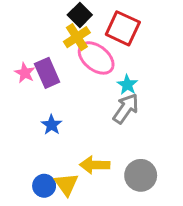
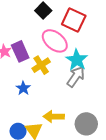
yellow cross: (77, 37) -> (41, 65), moved
cyan star: (127, 85) -> (77, 60), size x1.5

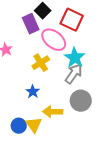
purple rectangle: (20, 51) -> (31, 24), moved
blue star: (23, 88) -> (33, 92), moved
gray circle: (86, 124) -> (81, 101), moved

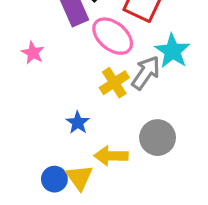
cyan star: (75, 58) -> (172, 51), moved
yellow cross: (41, 63) -> (114, 83), moved
gray arrow: (74, 74) -> (146, 73), moved

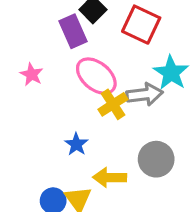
pink ellipse: (113, 36) -> (96, 76), moved
gray arrow: (146, 73) -> (145, 94), turned 48

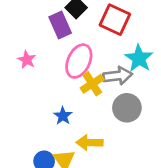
pink ellipse: (96, 76) -> (79, 61), turned 76
gray circle: (156, 159) -> (127, 108), moved

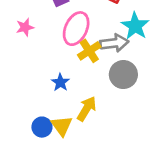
pink star: (27, 60) -> (25, 27), turned 30
yellow arrow: (90, 143) -> (87, 109), turned 120

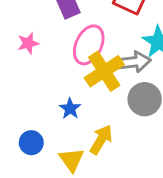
yellow cross: (89, 51) -> (104, 71), size x1.4
blue circle: (42, 127) -> (31, 143), moved

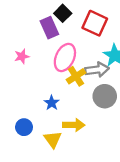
yellow cross: (104, 71) -> (76, 76), size x0.7
yellow arrow: (101, 140) -> (74, 125), turned 60

